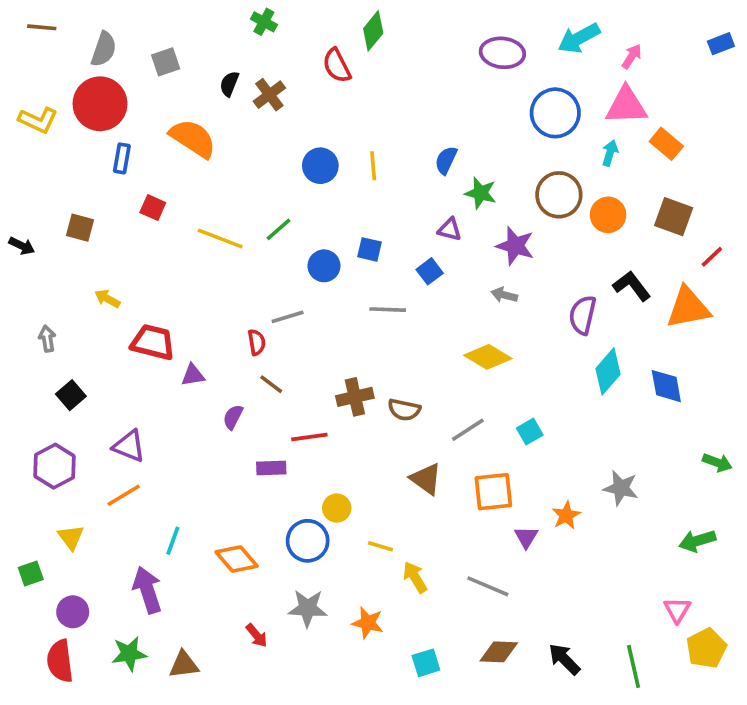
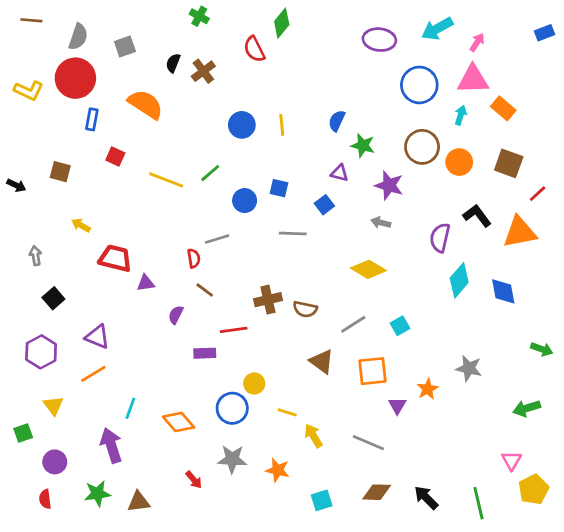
red semicircle: (60, 661) -> (45, 499), size x0.6

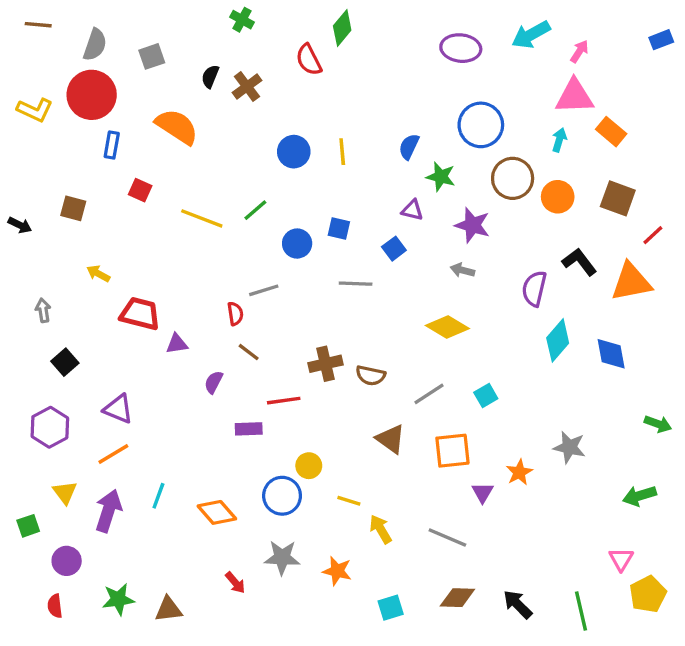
blue circle: (419, 85) -> (481, 125), moved
purple arrow: (111, 445) -> (108, 511), moved, turned 36

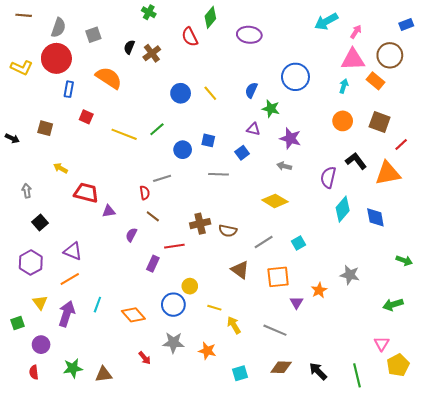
purple ellipse: (461, 48) -> (249, 35), moved
yellow line: (342, 152) -> (210, 93), turned -35
brown circle: (513, 178) -> (390, 55), moved
purple rectangle: (249, 429) -> (153, 264), turned -63

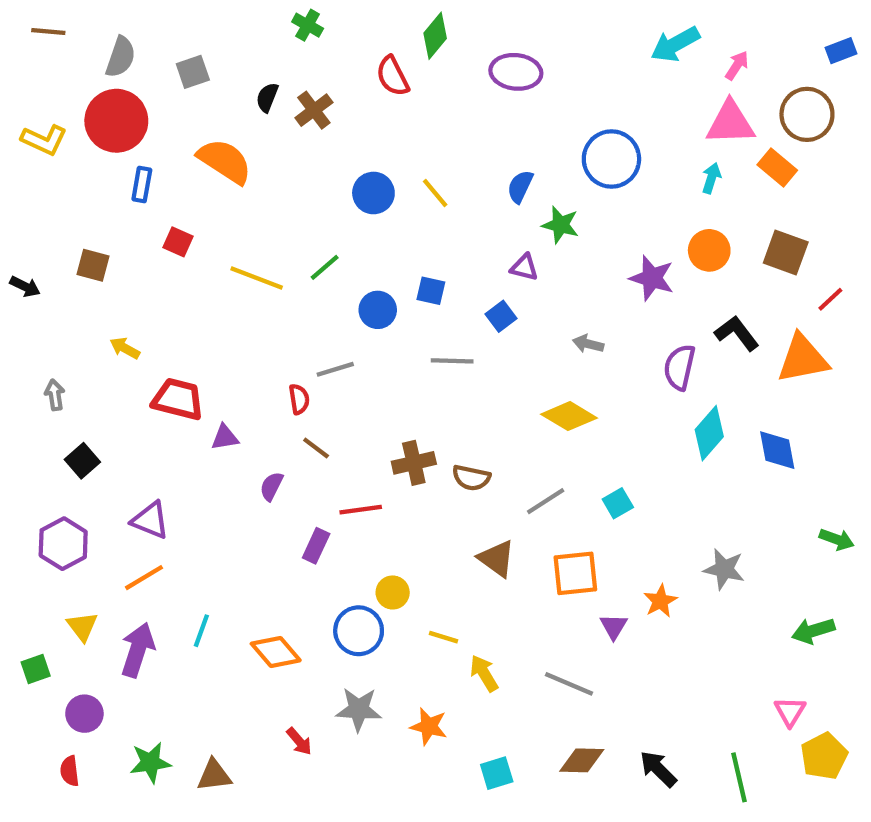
purple star: (290, 138) -> (652, 278), moved

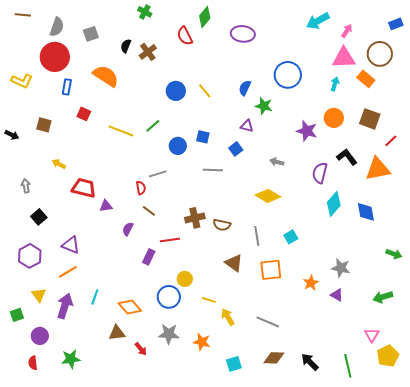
yellow L-shape: (44, 140) -> (22, 81), moved
gray line: (546, 501) -> (257, 236), turned -66
purple triangle: (614, 626) -> (337, 295), moved, turned -32
brown triangle: (214, 775) -> (117, 333), moved

